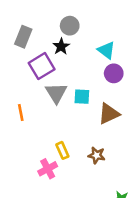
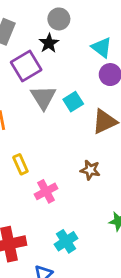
cyan square: (82, 97) -> (73, 102), turned -35
yellow rectangle: (62, 150) -> (20, 164), moved
pink cross: (48, 169) -> (46, 191), moved

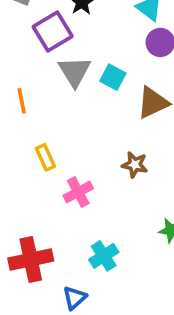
cyan square: (73, 102) -> (113, 77), turned -30

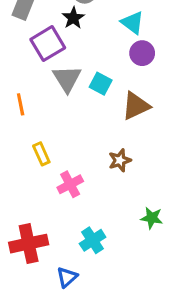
brown star: (135, 165) -> (120, 160), turned -30

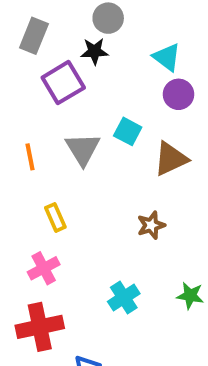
black star: (73, 18) -> (94, 51), turned 30
gray triangle: (67, 79) -> (83, 149), moved
pink cross: (70, 184) -> (44, 268), moved
cyan cross: (93, 240) -> (124, 298), moved

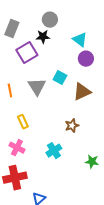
pink cross: (44, 268) -> (17, 148), turned -35
cyan cross: (124, 298) -> (54, 151), moved

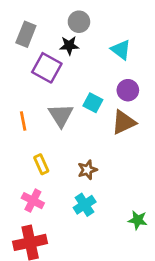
purple square: (27, 53) -> (47, 68), turned -30
purple circle: (86, 59) -> (128, 90), moved
brown star: (72, 126) -> (87, 170), moved

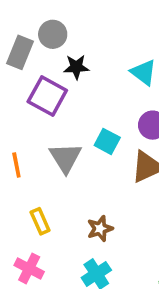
gray circle: (79, 22) -> (53, 34), moved

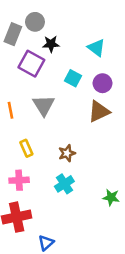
cyan square: (107, 141) -> (73, 78), moved
pink cross: (29, 268) -> (19, 180), turned -30

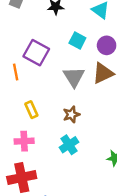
purple square: (31, 64) -> (36, 53), moved
gray triangle: (44, 105) -> (74, 77), moved

